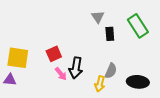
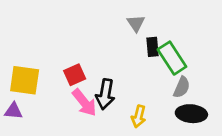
green rectangle: (138, 26) -> (172, 58), moved
gray semicircle: (111, 71) -> (182, 87), moved
pink arrow: (61, 74) -> (84, 103), size x1.5

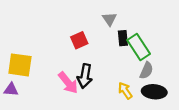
red square: (75, 75) -> (79, 40), moved
yellow arrow: (139, 116) -> (125, 91), moved, turned 132

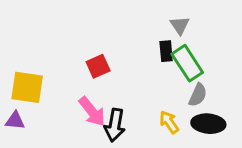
gray triangle: (109, 19) -> (180, 25), moved
red square: (79, 40) -> (98, 66), moved
black arrow: (85, 76) -> (115, 125), moved

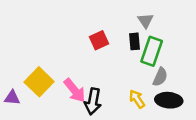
green rectangle: (187, 63) -> (152, 51), turned 52
red square: (98, 66) -> (99, 40), moved
yellow square: (27, 87) -> (39, 82), moved, turned 36

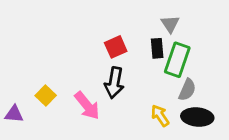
yellow square: (39, 82) -> (46, 96), size x0.6
black arrow: (93, 101) -> (114, 83), moved

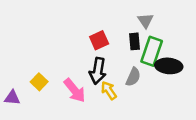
gray semicircle: (187, 90) -> (133, 77), moved
yellow arrow: (160, 116) -> (109, 90), moved
black ellipse: (197, 117) -> (169, 66), moved

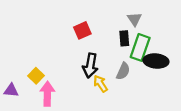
red square: (99, 40) -> (82, 30), moved
pink arrow: (75, 90) -> (47, 94), moved, turned -140

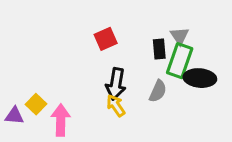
gray triangle: (134, 19) -> (180, 36), moved
yellow square: (36, 76) -> (36, 104), moved
yellow arrow: (101, 84) -> (116, 106), moved

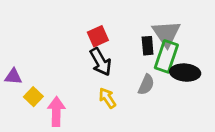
gray triangle: (180, 36) -> (166, 34), size x1.6
black arrow: (116, 84) -> (101, 62), moved, turned -40
purple triangle: (14, 116) -> (13, 77), moved

